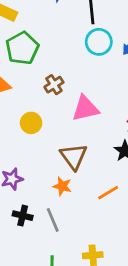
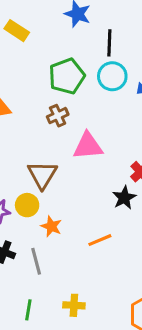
green pentagon: (22, 48) -> (67, 76), moved
yellow circle: (31, 123) -> (27, 205), moved
brown triangle: (74, 157) -> (42, 175), moved

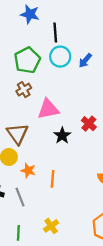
black star: (124, 198) -> (62, 135), moved
orange line: (100, 240) -> (53, 179), moved, turned -56
yellow cross: (74, 305) -> (51, 226), turned -32

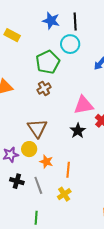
black line: (55, 33) -> (75, 22), moved
cyan circle: (60, 57) -> (70, 44), moved
pink triangle: (48, 109) -> (84, 105), moved
yellow cross: (51, 226) -> (64, 194), moved

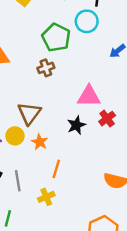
green pentagon: (48, 62) -> (56, 38), turned -30
orange star: (46, 162) -> (40, 142), moved

